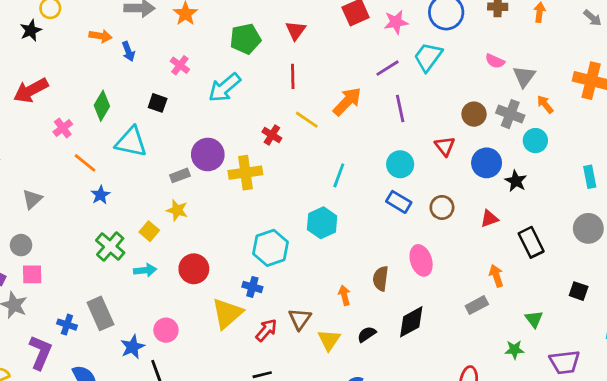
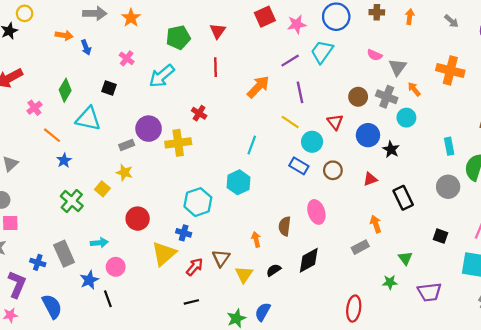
yellow line: (307, 120) -> (290, 122), moved
cyan circle: (400, 164) -> (312, 142), moved
cyan arrow: (145, 270) -> (99, 243), moved

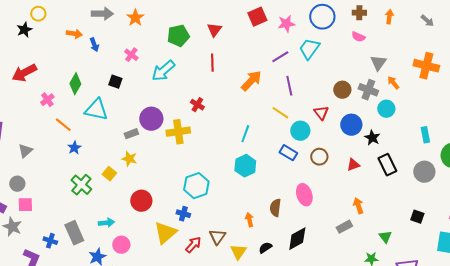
pink semicircle: (375, 55) -> (358, 37), moved
cyan hexagon: (239, 182) -> (245, 166), moved
black rectangle: (403, 198) -> (387, 165), moved

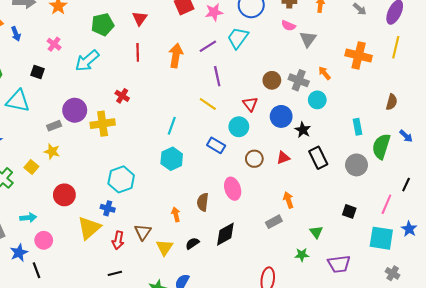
gray triangle: (378, 63) -> (308, 39), moved
orange arrow: (251, 81) -> (176, 56), moved, turned -35
cyan circle: (300, 131) -> (239, 127), moved
brown circle: (319, 157) -> (254, 159), moved
red arrow: (193, 245) -> (118, 240), turned 150

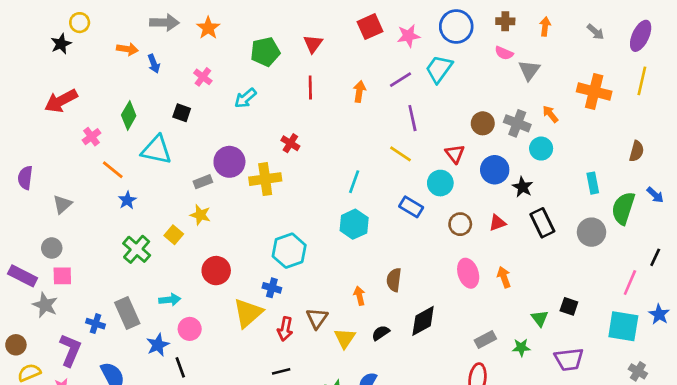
orange arrow: (176, 56) -> (359, 92), size x0.7
cyan arrow: (87, 61) -> (245, 98), size x0.7
pink ellipse: (233, 189) -> (468, 273), moved
black square: (349, 211) -> (569, 306), moved
gray rectangle: (274, 222) -> (485, 340), moved

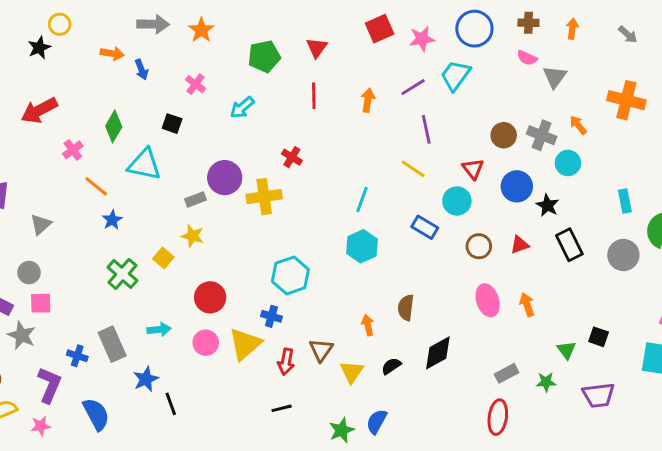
pink circle: (190, 329) -> (206, 343), moved

